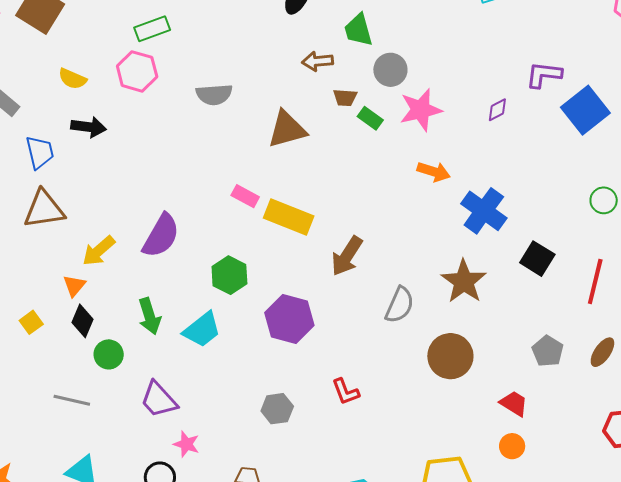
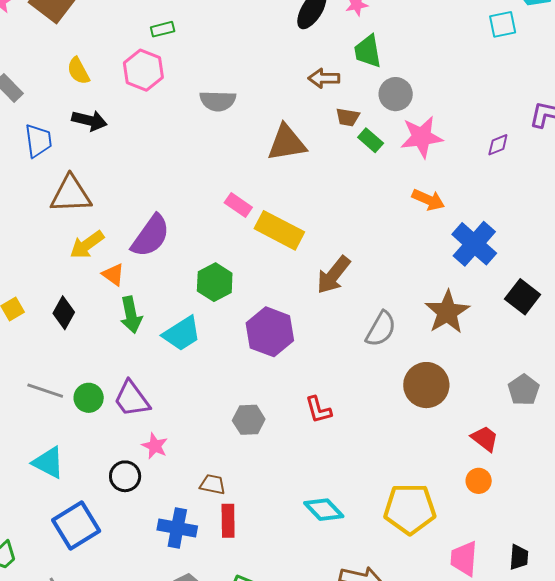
green rectangle: (152, 29) -> (163, 29), size x0.7
yellow semicircle: (72, 79) -> (78, 71), turned 32
brown triangle: (44, 209) -> (71, 194), moved
orange triangle: (74, 286) -> (113, 275), moved, turned -40
green circle: (109, 354) -> (89, 398), moved

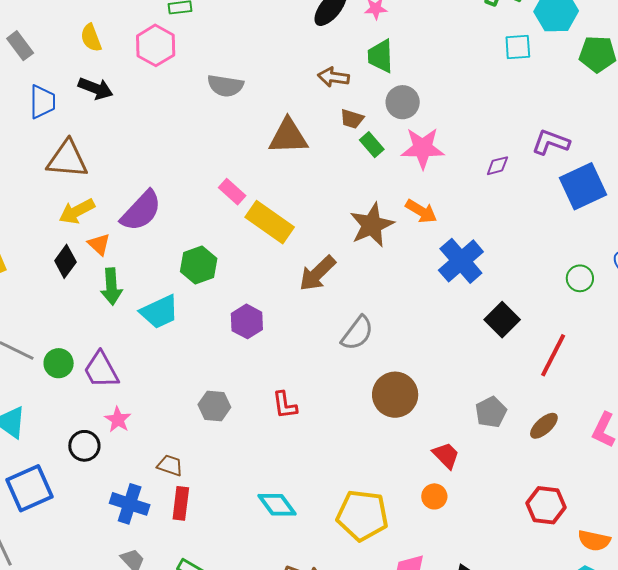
brown star: (447, 312) -> (372, 225), moved
black diamond: (64, 313) -> (65, 261), moved
purple hexagon: (270, 332) -> (247, 321), size x0.7

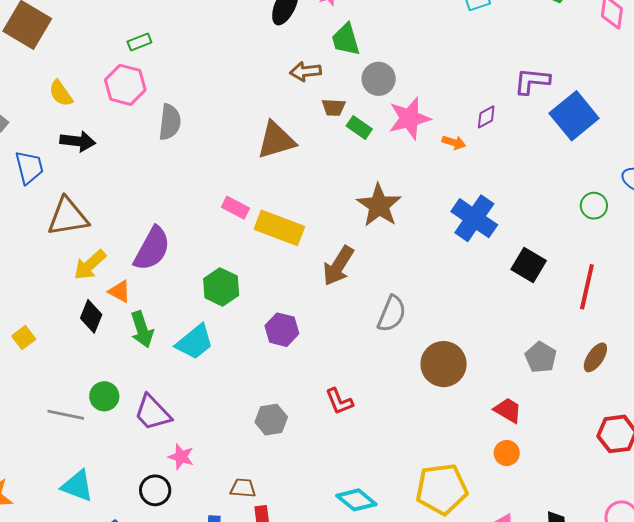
gray semicircle: (225, 86) -> (170, 122), moved, turned -78
orange arrow: (421, 211) -> (454, 142), moved, size x0.7
green circle: (59, 363) -> (104, 396), moved

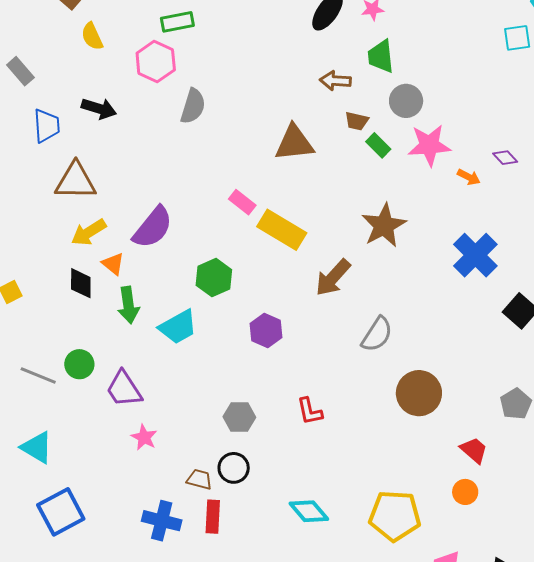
green rectangle: (139, 42) -> (177, 22), size x1.4
yellow semicircle: (61, 93) -> (92, 36), moved
purple diamond: (486, 117) -> (505, 158), turned 65
black diamond: (91, 316) -> (81, 283), turned -32
black circle: (155, 490) -> (234, 468), moved

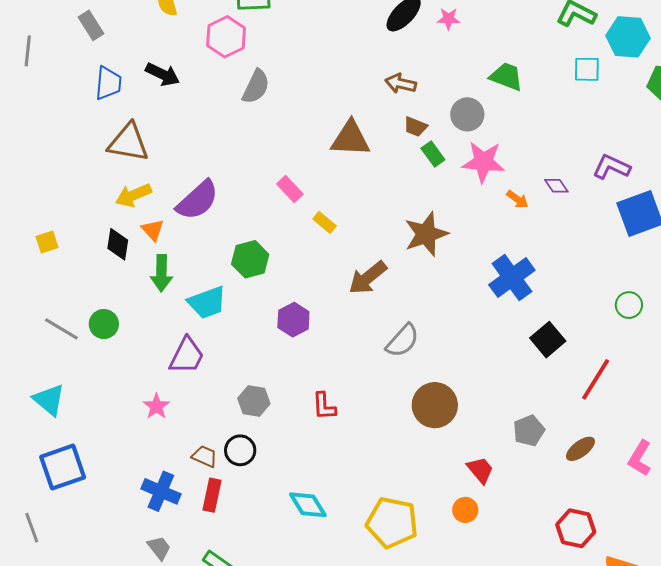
green trapezoid: (381, 56) -> (506, 77), moved, turned 108
yellow rectangle: (282, 230) -> (325, 222), size x0.5
purple trapezoid: (124, 389) -> (187, 356), moved, turned -129

